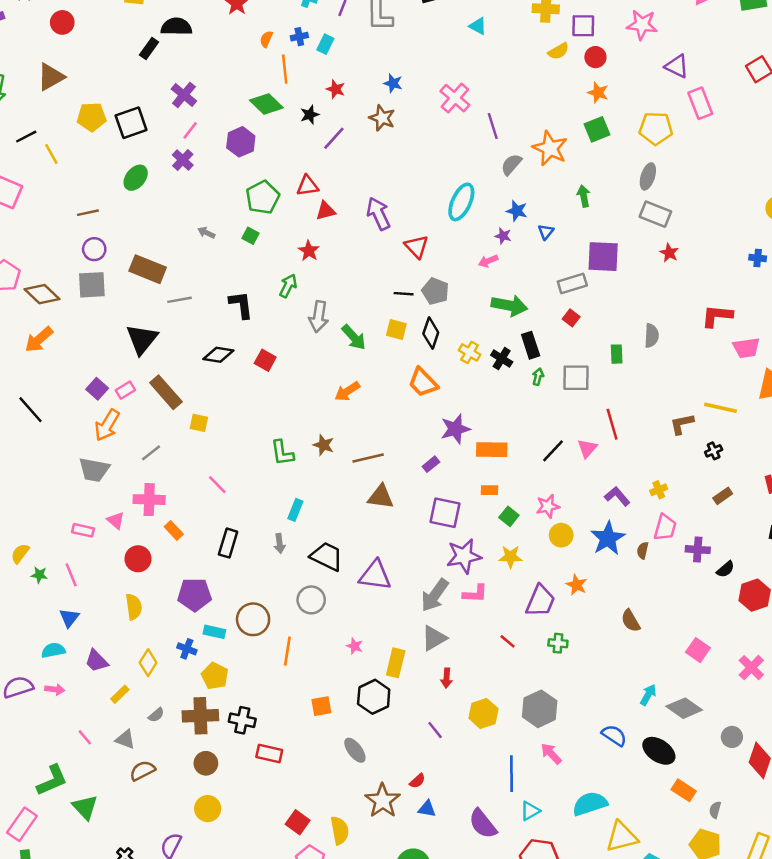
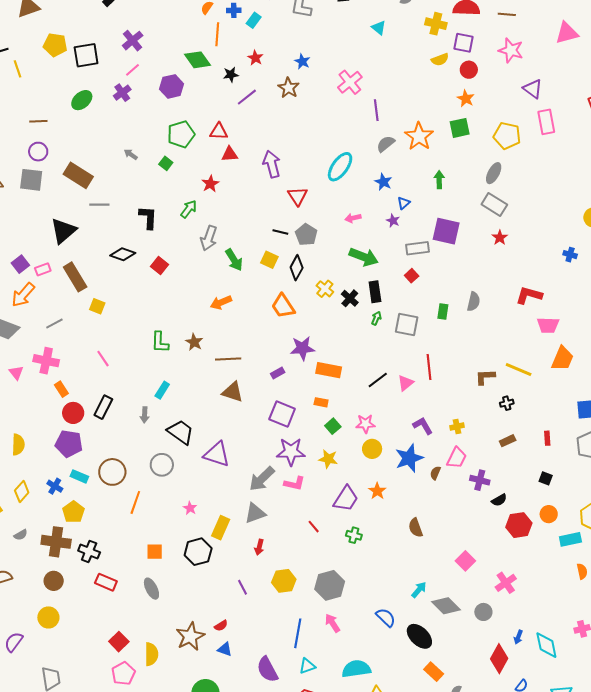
purple star: (503, 236) -> (393, 221), moved
red circle: (138, 559) -> (73, 413), moved
gray circle: (732, 737) -> (483, 612), moved
gray ellipse: (355, 750) -> (151, 589), moved

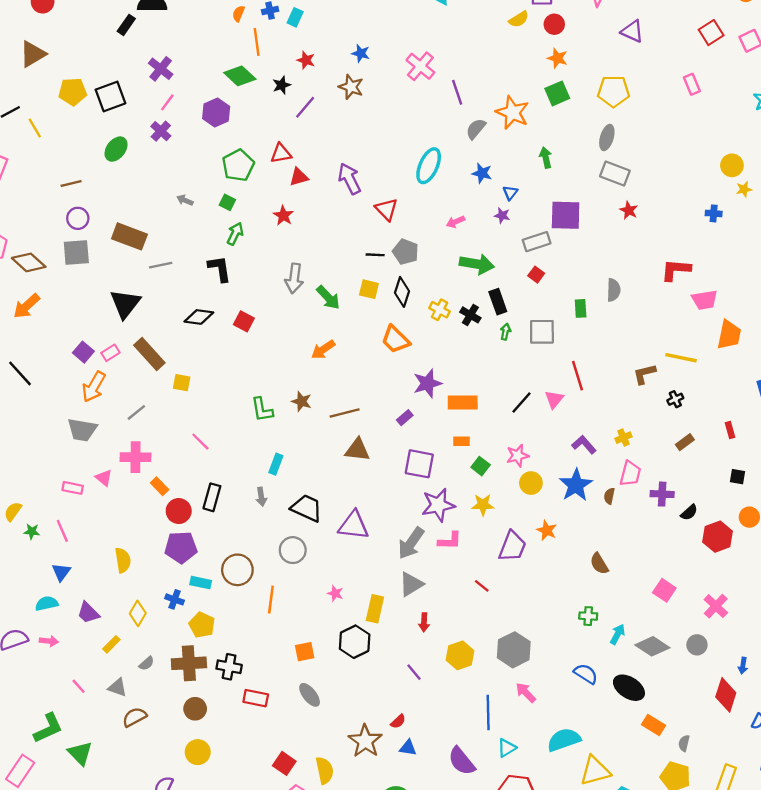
pink rectangle: (546, 122) -> (692, 84), moved, size x0.7
green arrow: (189, 209) -> (235, 234), moved
green cross: (354, 535) -> (588, 616), moved

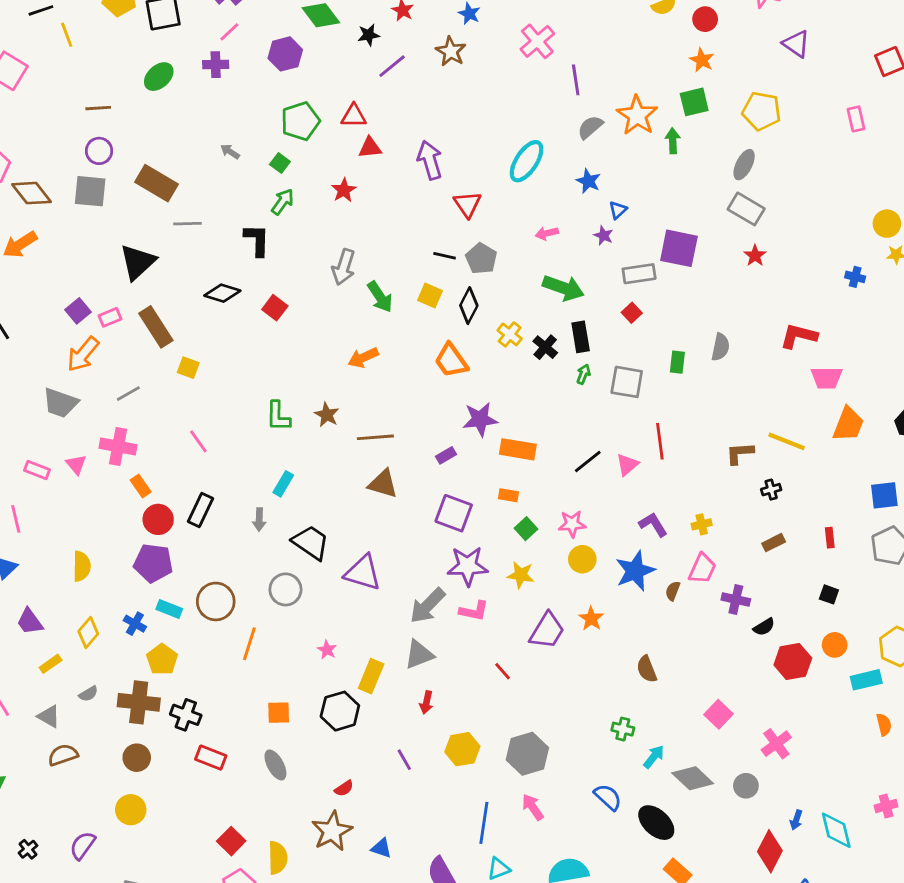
purple cross: (161, 131) -> (216, 65), turned 36
green arrow: (546, 158) -> (673, 141), moved
red semicircle: (398, 721) -> (344, 788), moved

